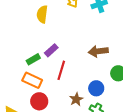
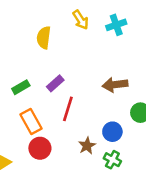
green rectangle: (33, 59) -> (21, 87), moved
orange rectangle: (32, 80) -> (31, 122), turned 36

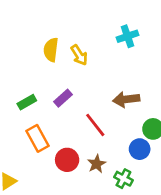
yellow arrow: (81, 20) -> (79, 55), moved
red line: (68, 109) -> (95, 125), moved, turned -55
blue circle: (112, 132) -> (140, 149), moved
red circle: (40, 148) -> (67, 160), moved

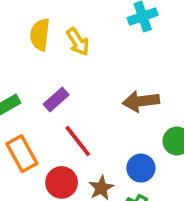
red line: (95, 125) -> (78, 141), moved
blue circle: (140, 149) -> (141, 168), moved

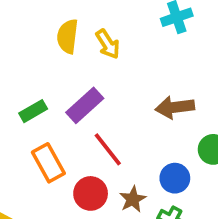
purple rectangle: (56, 99) -> (85, 105), size x1.4

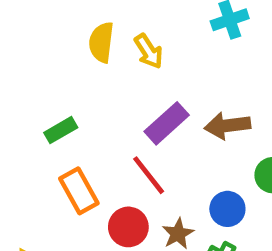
purple rectangle: (85, 105) -> (167, 123), moved

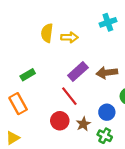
yellow arrow: (149, 51) -> (69, 37), turned -56
orange rectangle: (79, 191) -> (18, 104), moved

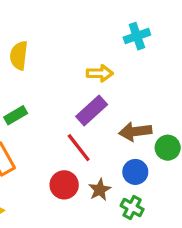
yellow semicircle: (47, 33) -> (19, 55), moved
yellow arrow: (69, 37) -> (100, 73), moved
brown arrow: (107, 73) -> (135, 131), moved

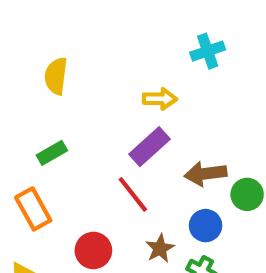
red circle: (64, 185) -> (93, 250), moved

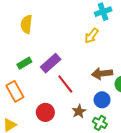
yellow arrow: (160, 99) -> (92, 36), moved, turned 126
purple rectangle: (149, 147) -> (51, 63), moved

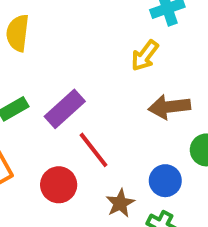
brown arrow: (102, 74) -> (169, 107), moved
red circle: (45, 112) -> (59, 185), moved

